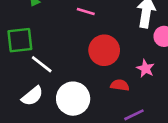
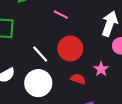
white line: (42, 64) -> (40, 54), moved

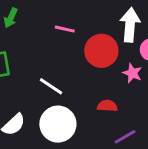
red circle: (70, 48) -> (101, 51), moved
pink star: (101, 69) -> (132, 73), moved

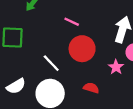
red circle: (101, 51) -> (82, 49), moved

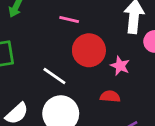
pink star: (116, 67) -> (120, 66), moved

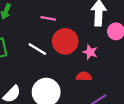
white line: (54, 76) -> (37, 49), moved

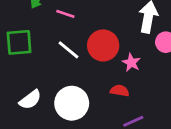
pink line: (48, 18) -> (65, 14), moved

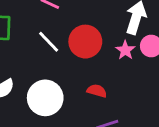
pink star: (131, 63) -> (125, 50), moved

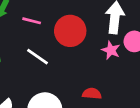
red circle: (85, 42) -> (70, 31), moved

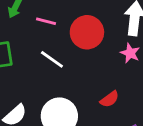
red semicircle: (92, 94) -> (110, 99), turned 138

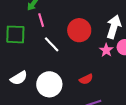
pink line: (46, 21) -> (41, 20), moved, turned 48

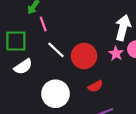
red circle: (79, 30) -> (84, 56), moved
white semicircle: (19, 78) -> (23, 67), moved

